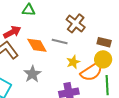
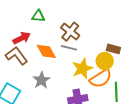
brown cross: (76, 23) -> (70, 32), moved
yellow circle: (103, 59) -> (105, 61), moved
yellow star: (73, 62) -> (82, 68), size x1.5

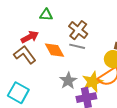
yellow star: (82, 68) -> (93, 82), moved
gray star: (41, 80) -> (68, 81), moved

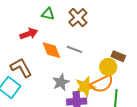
brown cross: (78, 30) -> (78, 17), moved
brown L-shape: (25, 55) -> (21, 68), moved

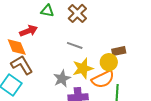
orange diamond: (51, 50) -> (17, 47), moved
brown rectangle: (118, 56) -> (119, 51), turned -32
yellow star: (85, 87) -> (83, 68), moved

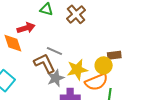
gray line: (75, 45) -> (54, 51), moved
brown L-shape: (22, 65) -> (45, 63), moved

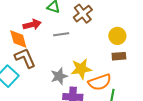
gray line: (54, 51) -> (61, 34), moved, turned -35
brown L-shape: (45, 63) -> (25, 58), moved
yellow circle: (104, 65) -> (117, 36), moved

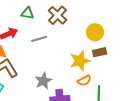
yellow star: (81, 69) -> (80, 61), moved
orange semicircle: (100, 82) -> (84, 81), size x0.6

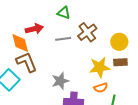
green triangle: (27, 13) -> (64, 13), moved
brown cross: (58, 15) -> (87, 32), moved

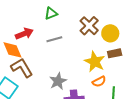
green triangle: (64, 13) -> (51, 13), turned -32
brown cross: (87, 32) -> (89, 26), moved
yellow star: (100, 67) -> (95, 62), turned -30

